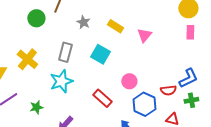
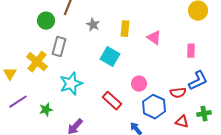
yellow rectangle: (115, 26) -> (125, 29), turned 63
pink rectangle: (190, 32) -> (191, 51), moved
pink triangle: (144, 35) -> (154, 38), turned -35
gray rectangle: (65, 52) -> (59, 47), moved
green cross: (191, 100) -> (204, 114), moved

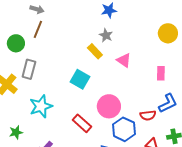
gray star: (93, 25) -> (106, 35), moved
yellow rectangle: (125, 29) -> (95, 51), turned -49
pink circle: (139, 84) -> (109, 106), size x1.5

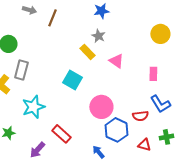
brown line: (38, 29) -> (52, 18), moved
blue L-shape: (168, 103) -> (160, 104), turned 85
red rectangle: (82, 123) -> (61, 134), moved

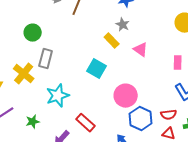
red semicircle: (140, 116) -> (169, 115), moved

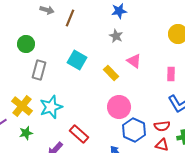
yellow rectangle: (112, 41) -> (111, 73), moved
cyan square: (97, 69) -> (77, 60), moved
yellow cross: (24, 74) -> (22, 106), moved

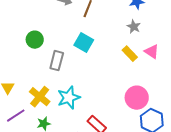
green circle: (26, 44) -> (35, 40), moved
cyan square: (77, 60) -> (84, 43), moved
yellow rectangle: (111, 73) -> (130, 54), moved

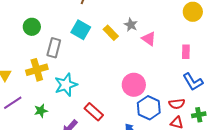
gray star: (134, 27) -> (131, 25), moved
yellow rectangle: (130, 54) -> (111, 33), moved
yellow cross: (40, 97) -> (37, 70), moved, turned 35

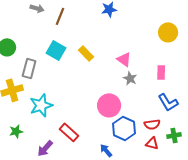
gray star: (131, 25) -> (130, 78), moved

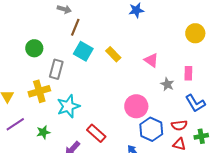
brown line: (60, 16) -> (75, 27), moved
gray star: (130, 78) -> (167, 84), moved

